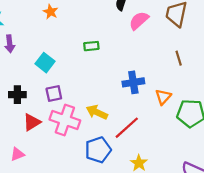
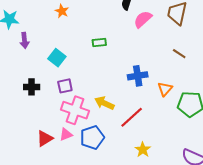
brown line: (179, 58) -> (179, 54), turned -40
red triangle: (32, 122) -> (45, 139), moved
blue pentagon: (98, 150) -> (92, 137), moved
pink triangle: (17, 154) -> (66, 134), moved

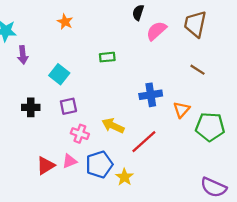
pink cross: (75, 110) -> (80, 134), size x0.6
yellow star: (143, 150) -> (124, 177), moved

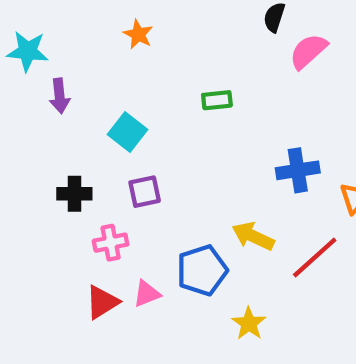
yellow arrow: (113, 126) -> (253, 236), moved
pink cross: (80, 134) -> (111, 243), moved, turned -30
red line: (144, 142) -> (315, 258), moved
blue pentagon: (99, 164) -> (202, 270), moved

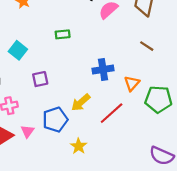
purple square: (145, 192) -> (40, 79), moved
yellow arrow: (253, 236) -> (81, 103), turned -66
pink triangle: (147, 294) -> (27, 131), turned -32

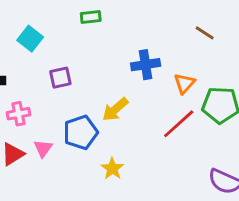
red line: (112, 113) -> (179, 124), moved

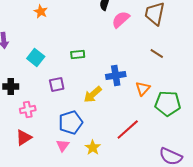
green rectangle: (91, 17) -> (78, 54), moved
yellow arrow: (115, 109) -> (93, 94), moved
red line: (179, 124) -> (128, 130), moved
pink triangle: (43, 148) -> (63, 146), moved

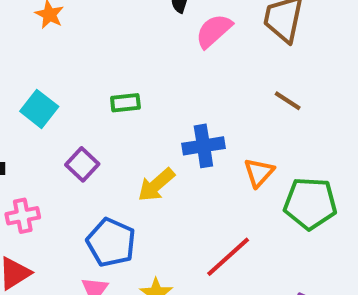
purple square: (57, 84) -> (82, 164), turned -35
blue pentagon: (71, 122) -> (111, 242), turned -30

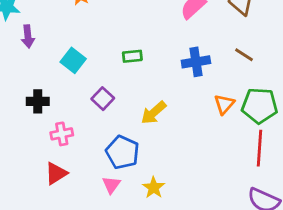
blue cross: (203, 146) -> (196, 62), moved
green pentagon: (310, 203) -> (260, 106), moved
red line: (228, 257) -> (260, 148), moved, turned -44

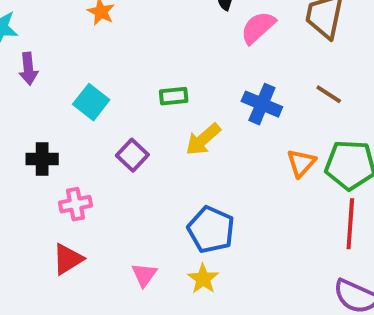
blue cross: (196, 62) -> (262, 104), turned 32
yellow arrow: (154, 113) -> (203, 139), moved
blue pentagon: (122, 152) -> (211, 230), moved

